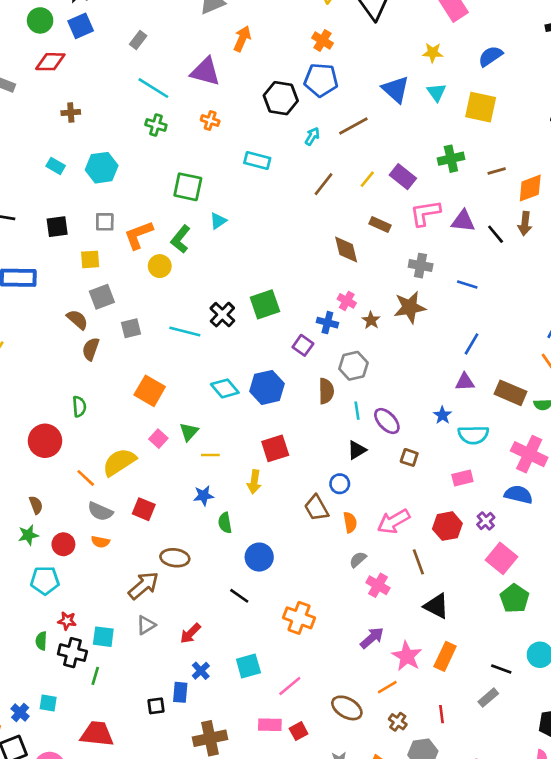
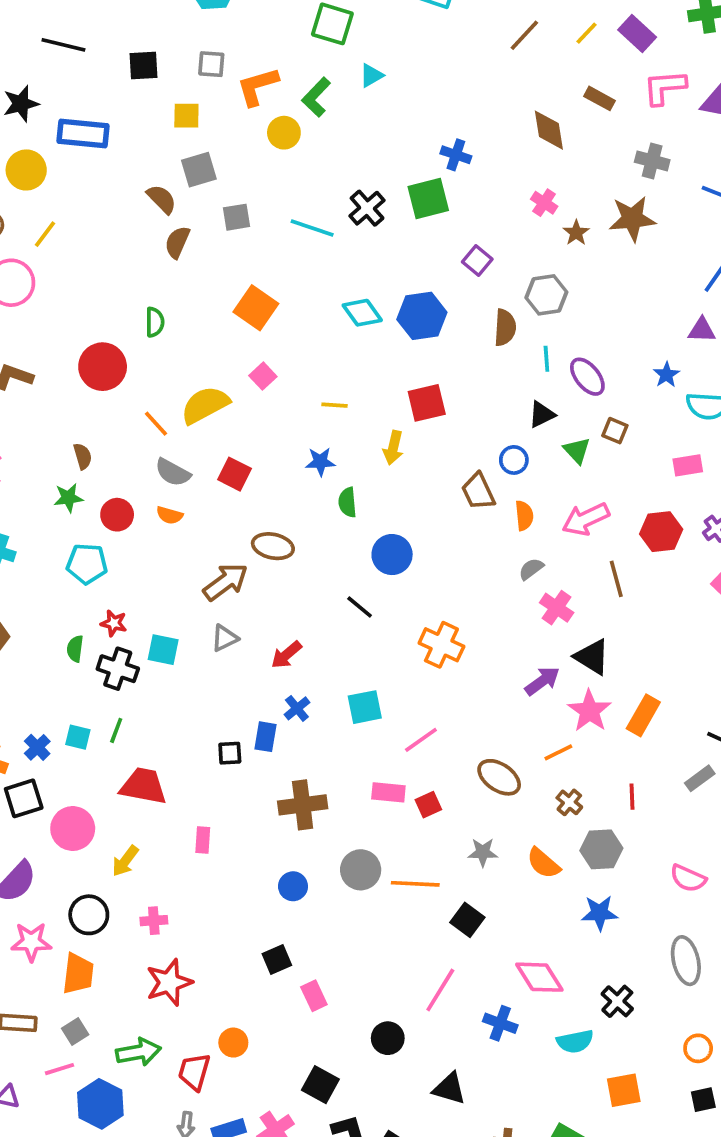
blue cross: (327, 323) -> (456, 155), moved
green triangle: (189, 432) -> (577, 450), moved, turned -30
black triangle: (436, 606) -> (592, 657), moved
green line: (95, 676) -> (116, 730), moved

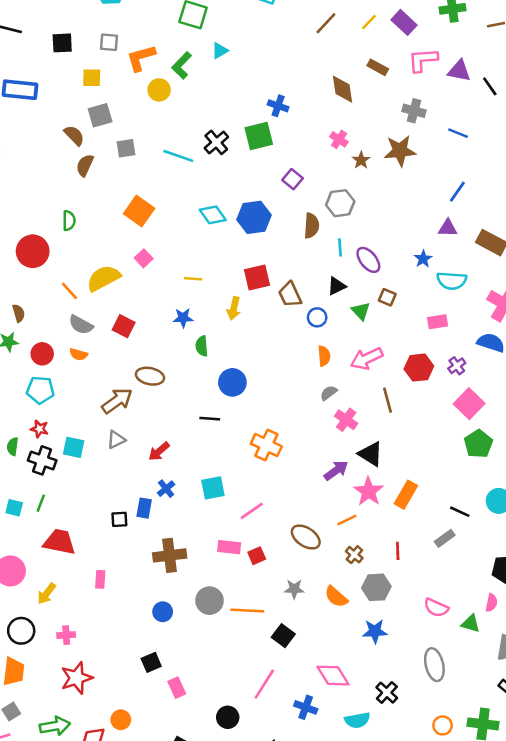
brown trapezoid: (478, 491) -> (290, 295), moved
cyan pentagon: (87, 564) -> (40, 390), moved
black line: (360, 607) -> (210, 419), turned -36

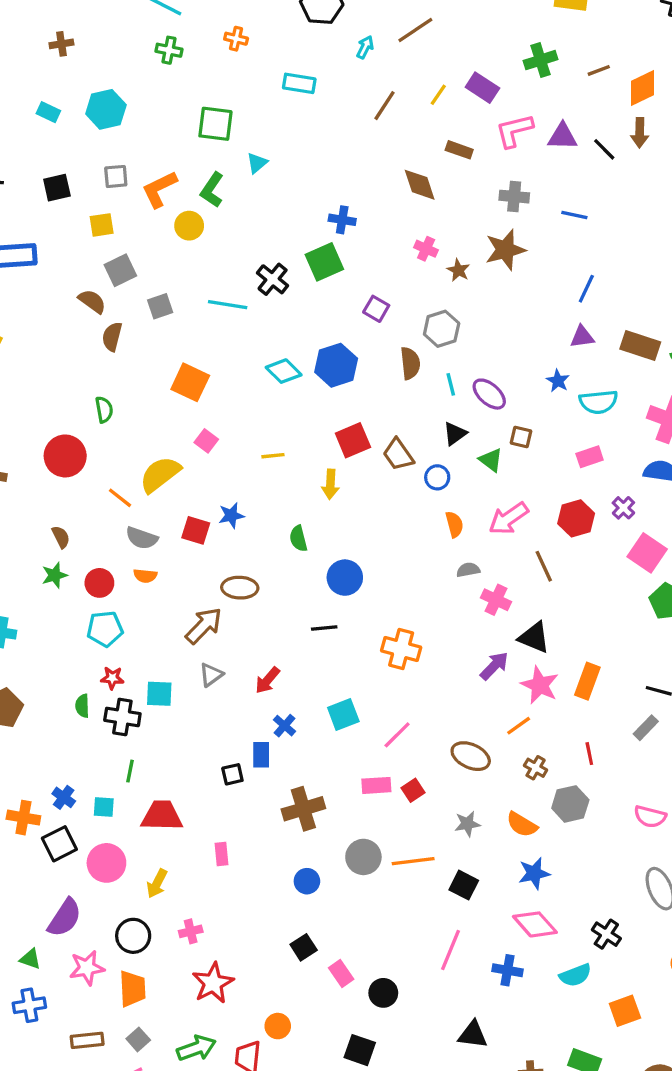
blue star: (183, 318) -> (231, 515), moved
gray semicircle: (329, 393) -> (468, 570), turned 36
cyan square: (14, 508) -> (104, 807), moved
blue star: (375, 631) -> (534, 873), moved
black circle: (228, 717) -> (383, 993), moved

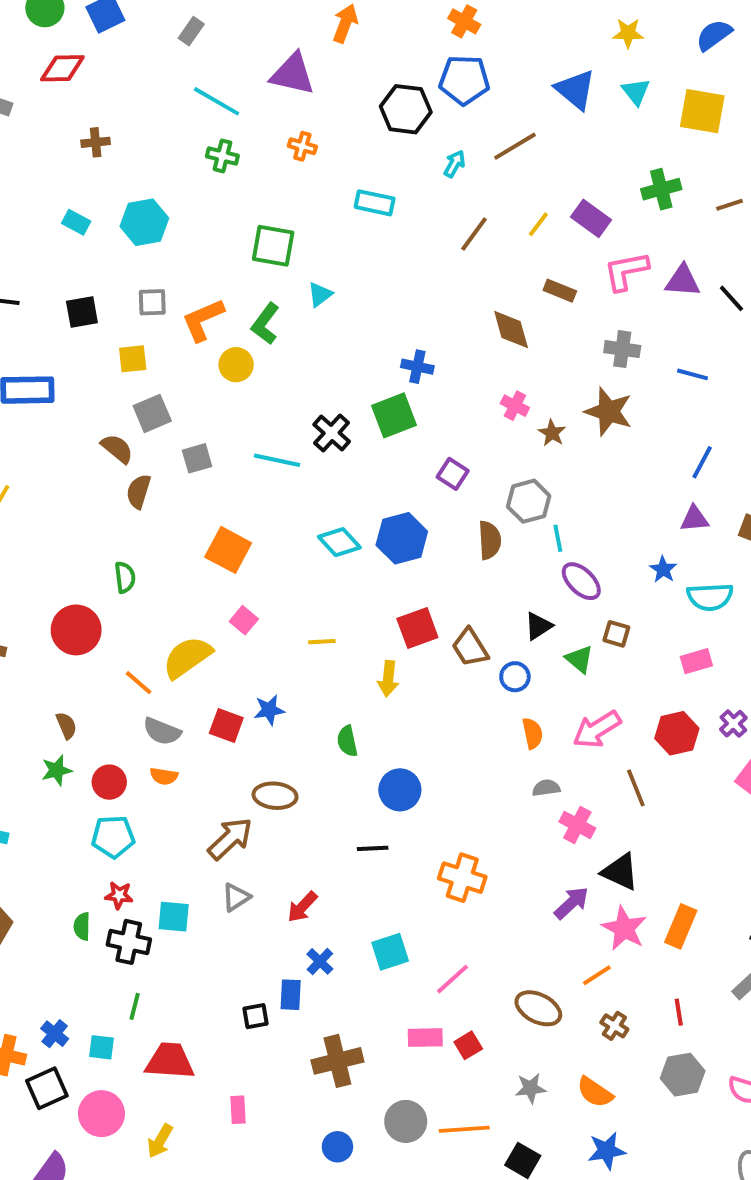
brown star: (505, 250) -> (609, 411), turned 30
cyan line: (451, 384) -> (558, 538), moved
gray hexagon: (570, 804) -> (683, 1075), moved

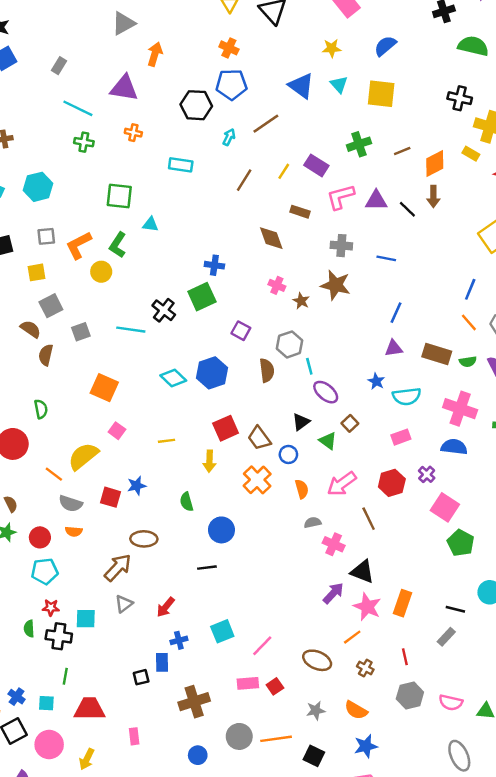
cyan triangle: (320, 294) -> (151, 224), turned 49
brown square: (616, 634) -> (350, 423), turned 35
orange cross: (462, 878) -> (257, 480), moved, turned 32
blue cross: (320, 961) -> (179, 640), turned 35

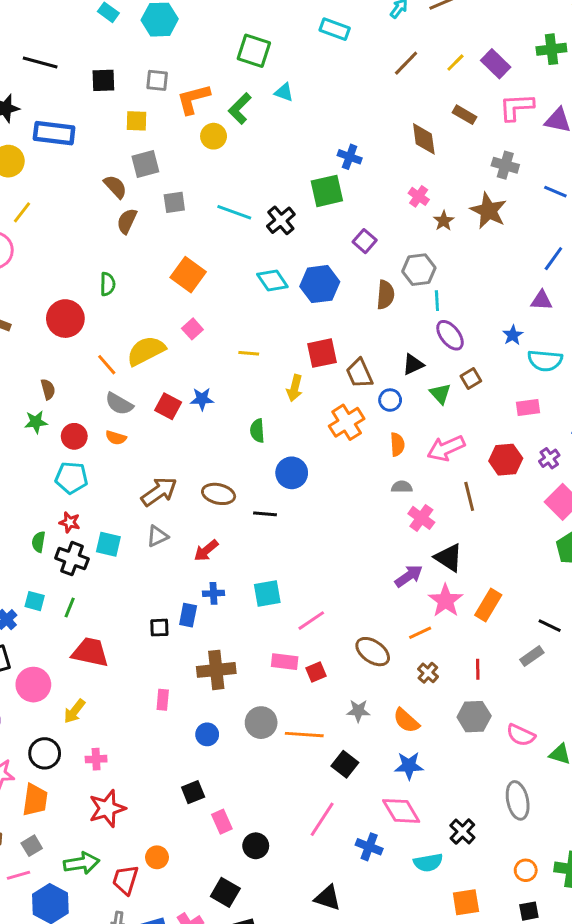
black cross: (164, 310) -> (281, 220), moved
brown ellipse: (144, 539) -> (219, 494), moved
cyan square: (46, 703) -> (35, 601), moved
pink rectangle: (134, 736) -> (163, 700), moved

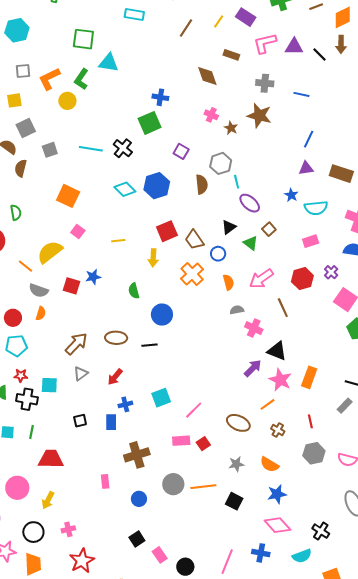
cyan triangle: (284, 92) -> (109, 63), size x1.5
orange semicircle: (116, 438) -> (41, 313), turned -80
black square: (159, 628) -> (80, 421), moved
pink line: (322, 819) -> (227, 562), moved

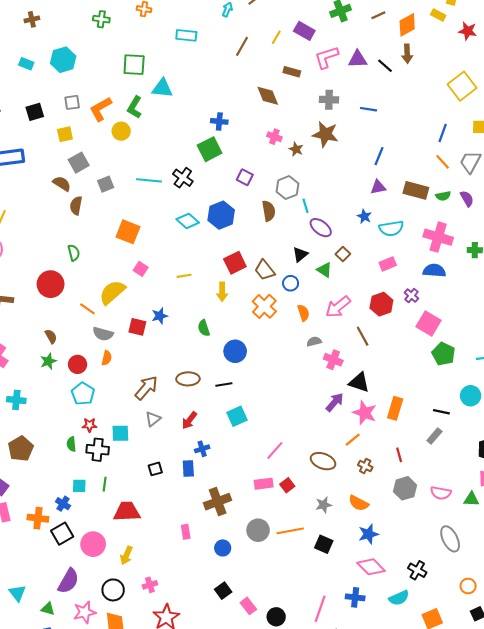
cyan pentagon: (16, 346) -> (83, 394), turned -30
cyan square: (161, 398) -> (237, 416), moved

